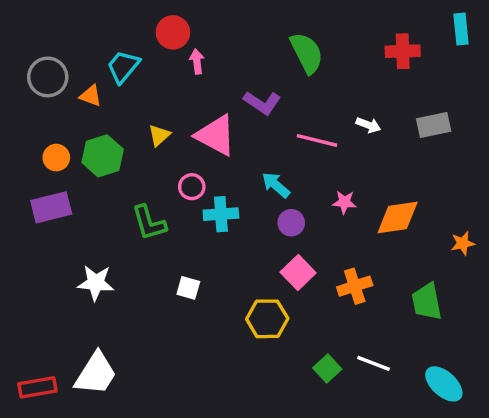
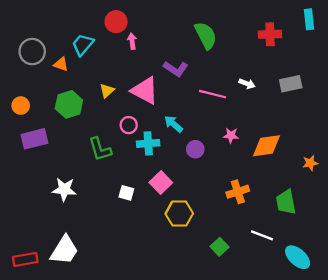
orange circle: (56, 158) -> (21, 106), moved
cyan arrow: (276, 185) -> (173, 124), moved
pink square: (298, 272) -> (161, 183), moved
white line: (374, 363) -> (262, 235), moved

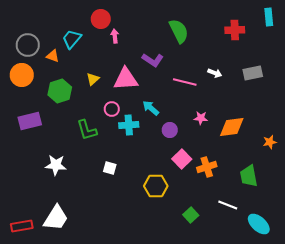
pink triangle: (145, 91) -> (126, 79), turned -32
orange circle: (21, 106) -> (22, 75), moved, size x1.5
pink square: (161, 183) -> (182, 159), moved

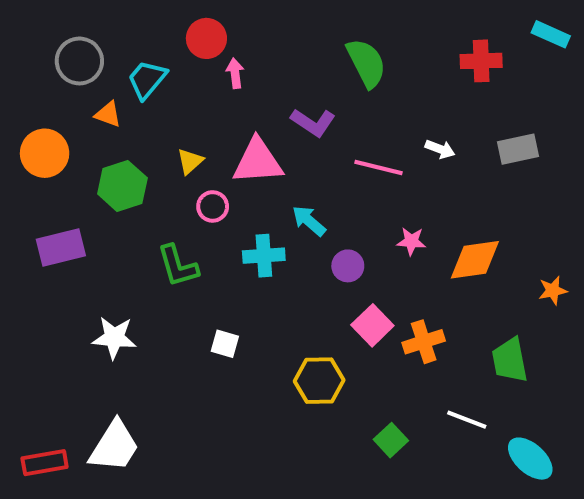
cyan rectangle: (269, 17) -> (551, 34), turned -60
gray circle: (28, 45) -> (79, 61), moved
pink circle: (112, 109) -> (213, 206), moved

